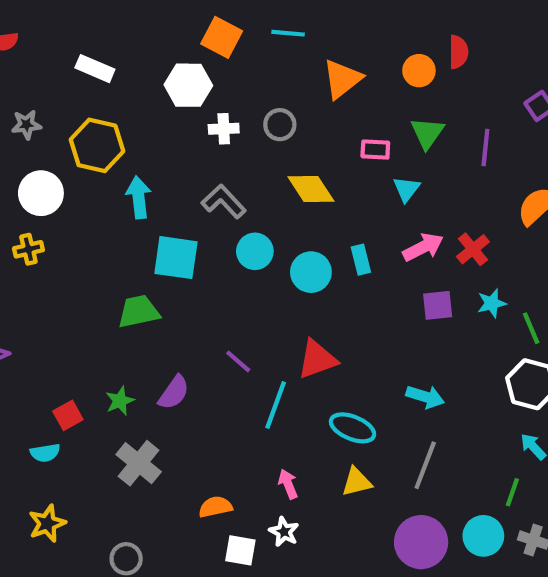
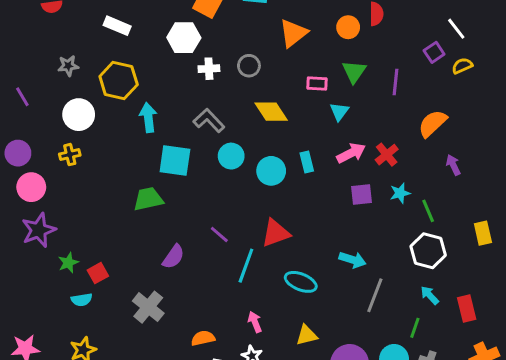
green star: (120, 401) -> (68, 263), moved
gray line: (425, 465) -> (375, 295), moved
yellow triangle: (357, 482) -> (307, 335), moved

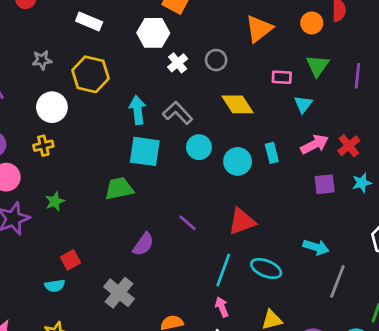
white cross: (209, 69) -> (178, 63), turned -36
cyan arrow: (148, 118) -> (138, 110), moved
green star: (68, 263) -> (55, 201), moved
cyan line: (246, 266) -> (223, 270), moved

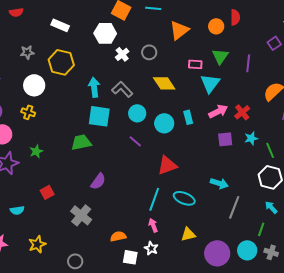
cyan triangle: (303, 104) -> (210, 83), size x1.5
yellow cross: (43, 146) -> (28, 112), turned 32
purple line: (188, 223) -> (135, 141), moved
cyan semicircle: (55, 286) -> (17, 210), moved

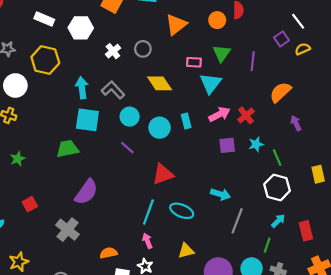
white hexagon: (105, 33) -> (81, 28), moved
purple semicircle: (98, 181) -> (86, 192), size x1.4
cyan arrow: (271, 207) -> (278, 221), turned 88

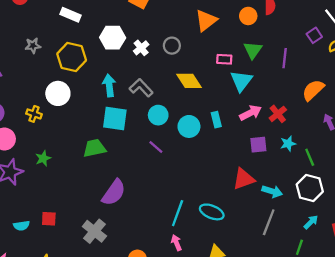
white hexagon: (81, 28) -> (113, 38), moved
white circle: (15, 86) -> (58, 93), moved
red triangle: (163, 174) -> (244, 179), moved
cyan arrow: (221, 194) -> (272, 191), moved
red square: (30, 204) -> (49, 219), moved, turned 32

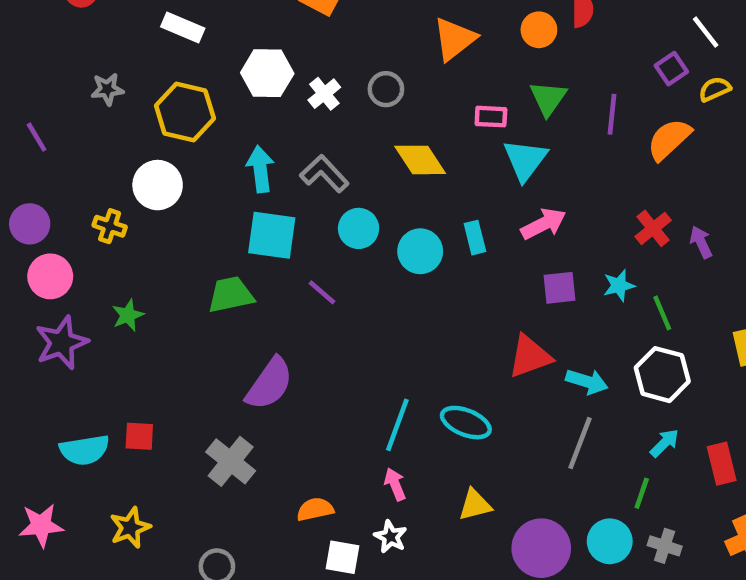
orange semicircle: (313, 90) -> (669, 139), moved
red cross: (278, 114) -> (653, 228), moved
purple line: (156, 147) -> (322, 292), moved
cyan semicircle: (21, 226) -> (84, 450), size x1.5

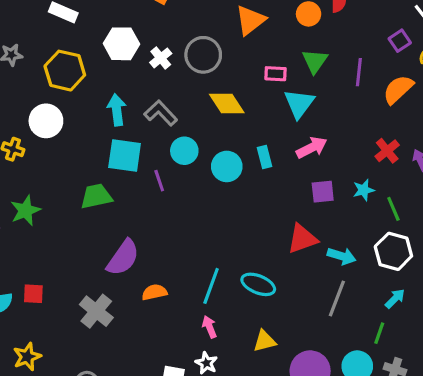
gray circle: (386, 89) -> (203, 55), size x1.5
purple line: (322, 292) -> (159, 181), moved, turned 30
green star: (128, 315) -> (26, 210), size x1.4
orange semicircle: (315, 509) -> (154, 292), moved

